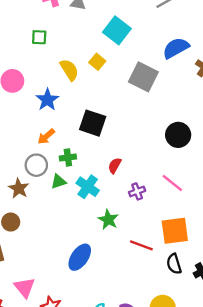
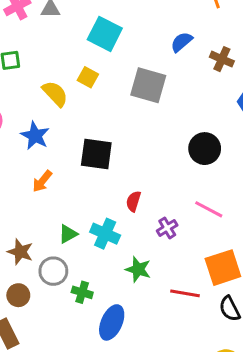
blue semicircle: (176, 48) -> (182, 42), size x0.7
green cross: (68, 158) -> (82, 292), moved, turned 35
gray circle: (36, 165) -> (53, 271), moved

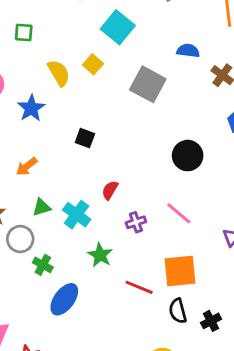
blue semicircle: (182, 42) -> (188, 51), turned 35
black square: (96, 154) -> (85, 138), size x0.6
orange arrow: (42, 181) -> (27, 167), moved

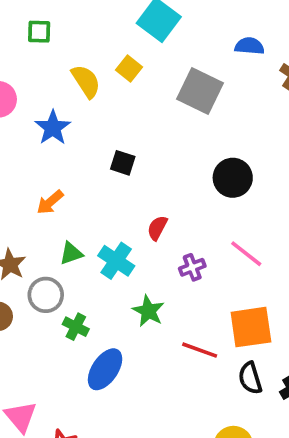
black circle: (188, 156) -> (233, 178), moved

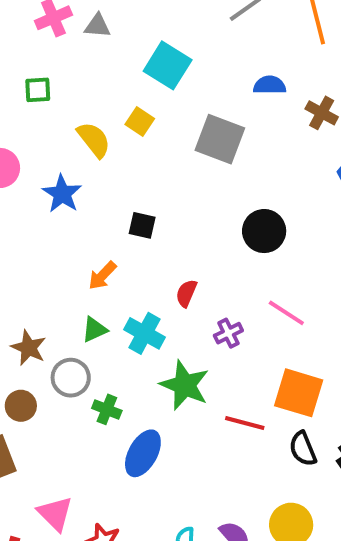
orange arrow: (50, 202) -> (102, 276), moved
green star: (148, 311) -> (185, 385), size x1.4
orange square: (251, 327) -> (299, 393), turned 30

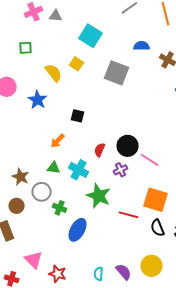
black circle: (264, 231) -> (128, 146), moved
green triangle: (95, 330) -> (54, 168), turned 32

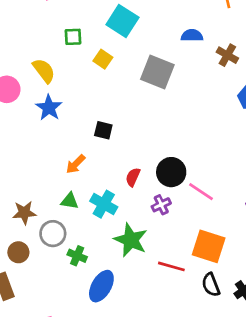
green square: (26, 48) -> (73, 37), moved
yellow semicircle: (54, 73) -> (44, 71), moved
brown star: (21, 177) -> (24, 213), turned -30

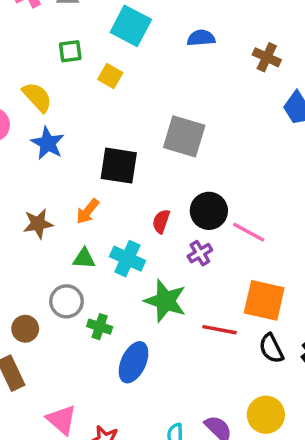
blue semicircle: (192, 36) -> (201, 38), moved
gray square: (157, 72) -> (184, 136), moved
black square: (103, 130) -> (119, 166), size x1.6
brown star: (24, 213) -> (38, 224), moved

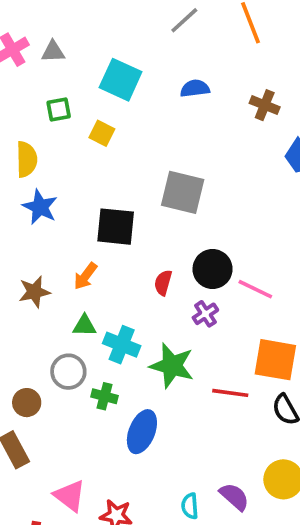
yellow semicircle: (37, 97) -> (27, 159), turned 44
cyan cross: (127, 259) -> (122, 345), moved

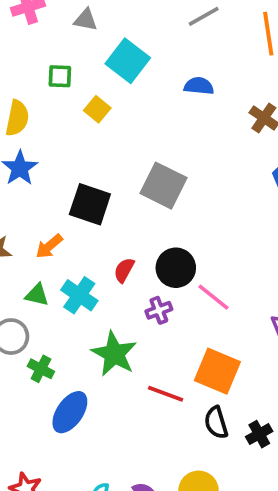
gray triangle: (53, 52) -> (86, 20), moved
cyan cross: (122, 345) -> (79, 295), moved

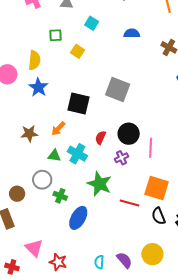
cyan square: (128, 61) -> (92, 23), size x0.6
pink line: (213, 297) -> (151, 148), turned 60

